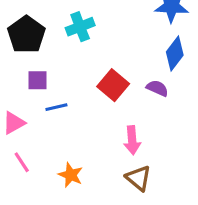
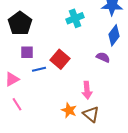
cyan cross: (80, 27) -> (75, 18), moved
red square: (113, 85) -> (60, 59), moved
orange star: (71, 175) -> (69, 110), moved

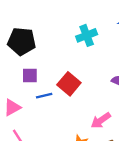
black pentagon: (20, 23) -> (22, 41), turned -30
pink arrow: (87, 90) -> (101, 120), turned 60

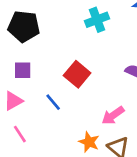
purple square: (30, 76) -> (23, 70), moved
blue line: (44, 96) -> (53, 102), moved, turned 63

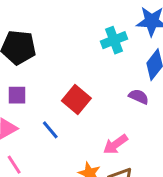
cyan cross: (97, 20) -> (114, 40), moved

